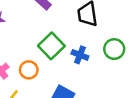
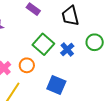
blue cross: (80, 55) -> (67, 49), turned 32

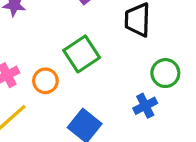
blue cross: (67, 49) -> (145, 106), moved

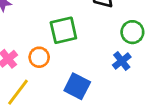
green square: (82, 54) -> (63, 30), turned 32

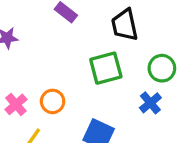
green square: (63, 30) -> (106, 68), moved

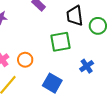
green circle: (162, 68) -> (98, 26), moved

